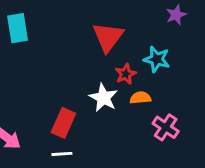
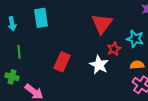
orange semicircle: (140, 98) -> (137, 65), moved
red rectangle: (63, 123) -> (62, 62), moved

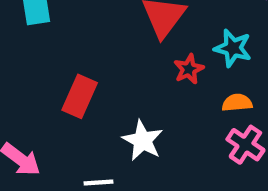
white star: (99, 65) -> (143, 140), moved

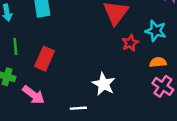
red rectangle: (80, 96) -> (44, 59), moved

